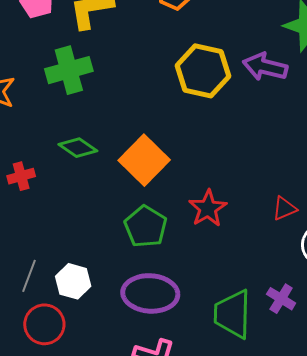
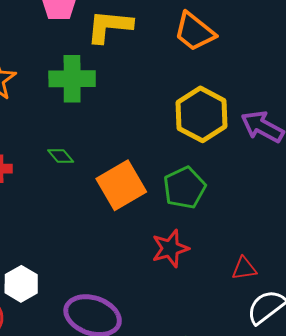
green diamond: (78, 148) -> (61, 156), size x0.7
green pentagon: (146, 226) -> (185, 188), moved

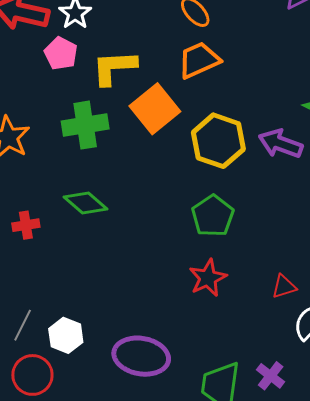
orange trapezoid: (195, 32) -> (199, 60), turned 126
green diamond: (61, 156) -> (85, 203), size x1.6
orange square: (121, 185) -> (155, 109), moved

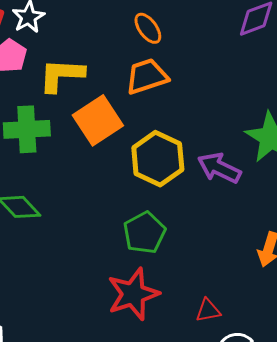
red star: (208, 278) -> (133, 294), size x1.4

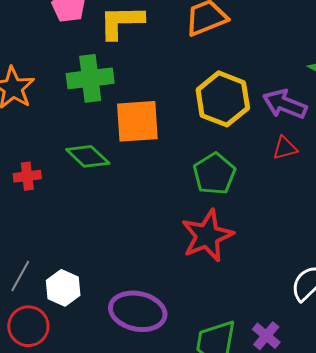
orange square: (98, 120) -> (137, 121), moved, turned 33
red triangle: (208, 310) -> (285, 148), moved

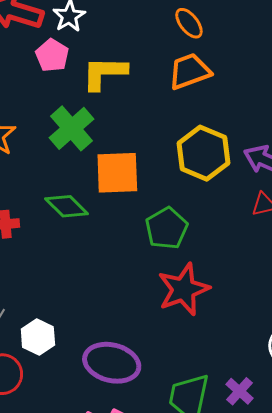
green cross: (90, 78) -> (72, 128), turned -36
green pentagon: (214, 174) -> (167, 228), moved

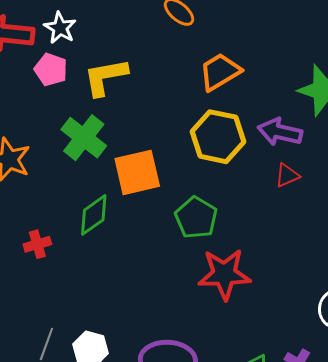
orange trapezoid: (190, 71) -> (220, 72), moved
green diamond: (67, 206) -> (94, 215), turned -69
red star: (184, 289) -> (224, 274), turned 30

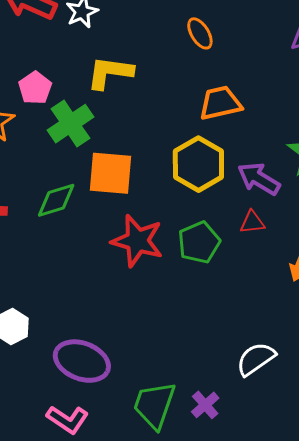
pink pentagon: (51, 70) -> (35, 88), moved
green pentagon: (196, 218) -> (199, 242), moved
red star: (224, 274) -> (137, 241), moved

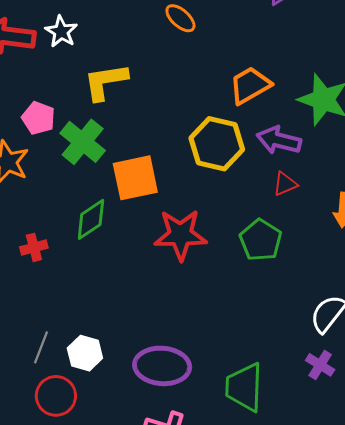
orange trapezoid: (220, 103) -> (250, 85), moved
green pentagon: (199, 242) -> (261, 240), moved
purple cross: (205, 405) -> (320, 365), moved

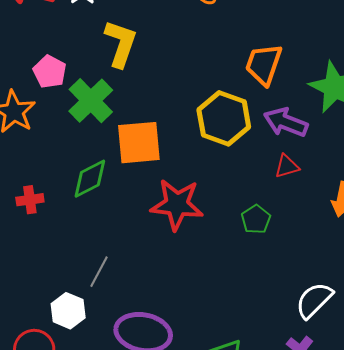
yellow L-shape: (106, 82) -> (121, 44), turned 111
orange trapezoid: (250, 85) -> (264, 64), turned -48
green pentagon: (261, 240) -> (256, 219), size x0.7
gray line: (41, 347) -> (99, 272), moved

